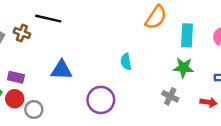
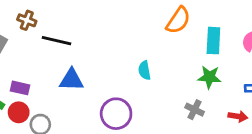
black line: (48, 19) -> (57, 41), moved
brown cross: (22, 33) -> (27, 20), moved

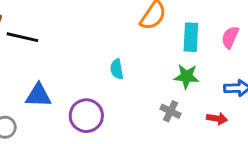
blue triangle: (71, 80) -> (38, 95), moved

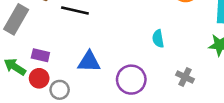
gray cross: (171, 111) -> (185, 77), moved

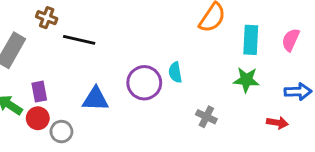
purple rectangle: (40, 55) -> (39, 92), turned 66
purple circle: (131, 80) -> (144, 83), moved

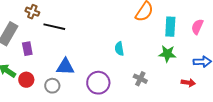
purple circle: (144, 83) -> (98, 83), moved
purple rectangle: (39, 92) -> (27, 49), moved
gray circle: (61, 132) -> (52, 86), moved

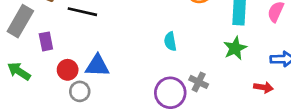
green star: (167, 54) -> (235, 48), turned -30
red circle: (26, 80) -> (68, 70), moved
purple circle: (98, 83) -> (170, 93), moved

